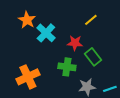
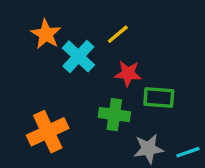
yellow line: (91, 20) -> (118, 34), moved
green rectangle: (93, 57) -> (159, 97), turned -48

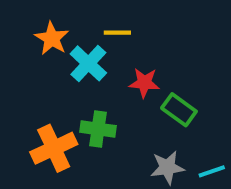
yellow line: (118, 34) -> (117, 33), moved, turned 40
green rectangle: (159, 97) -> (179, 110), turned 32
green cross: (114, 115) -> (98, 129), moved

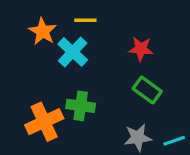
yellow line: (117, 33) -> (85, 20), moved
red star: (144, 83) -> (141, 49), moved

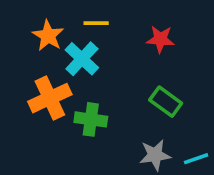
red star: (141, 49) -> (160, 39), moved
orange cross: (44, 122) -> (50, 98), moved

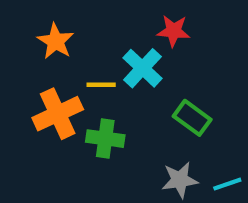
yellow line: (96, 23) -> (101, 85), moved
red star: (160, 39) -> (174, 31), moved
cyan cross: (82, 59) -> (142, 68), moved

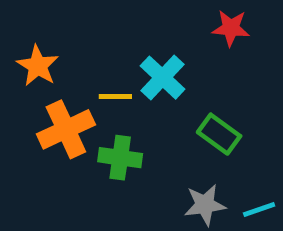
red star: (174, 31) -> (231, 28), moved
orange star: (56, 41) -> (38, 66), moved

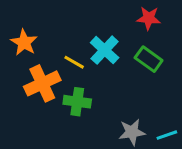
yellow line: (115, 96) -> (74, 62), turned 30
green rectangle: (219, 134) -> (149, 59), moved

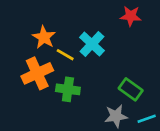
orange star: (24, 42) -> (44, 37), moved
green rectangle: (149, 59) -> (131, 89), moved

